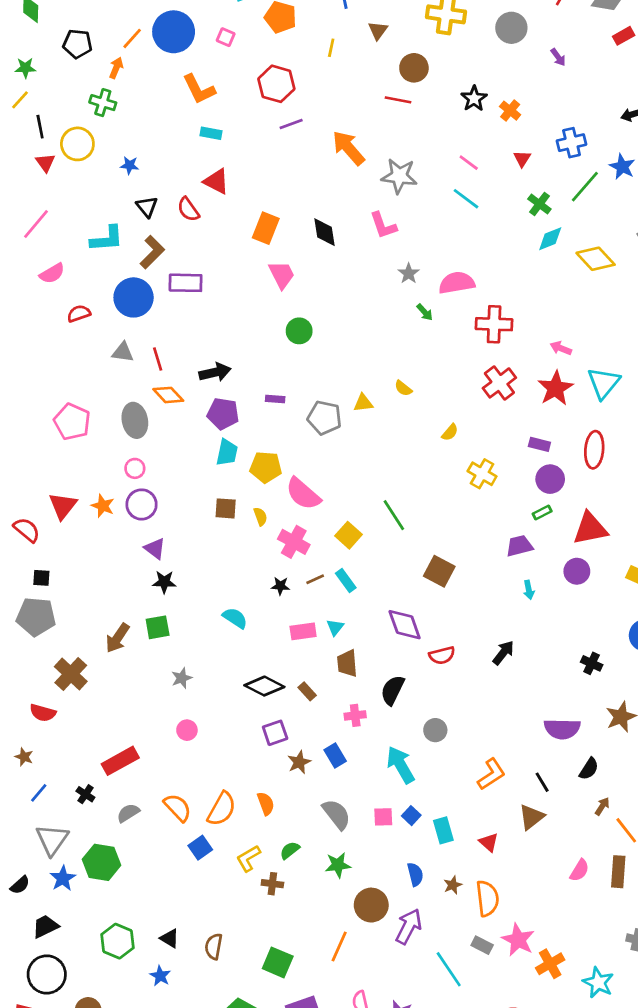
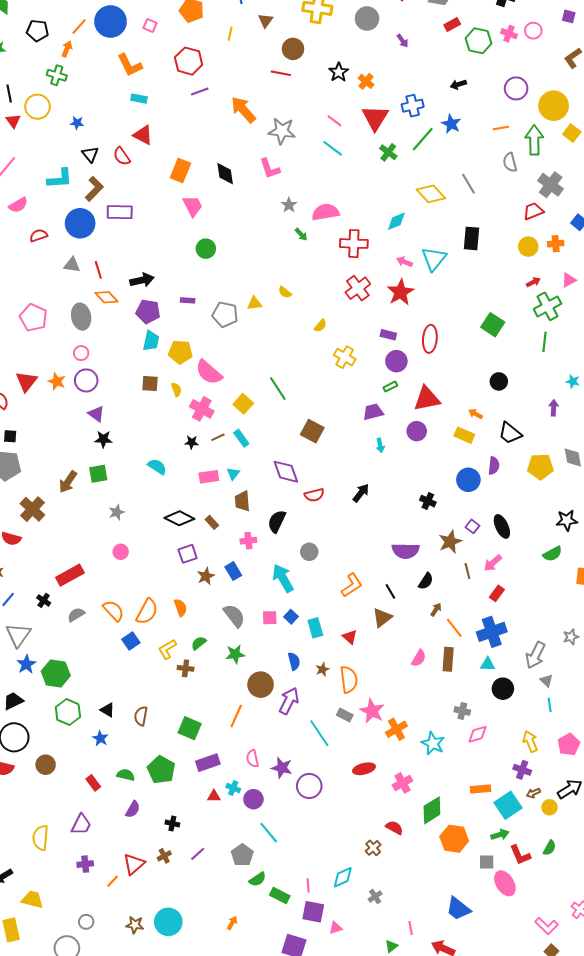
red triangle: (522, 159) -> (375, 118), size x2.0
cyan diamond: (550, 239) -> (396, 221), moved
cyan triangle: (604, 383) -> (434, 259), moved
green hexagon: (101, 862) -> (56, 673), moved

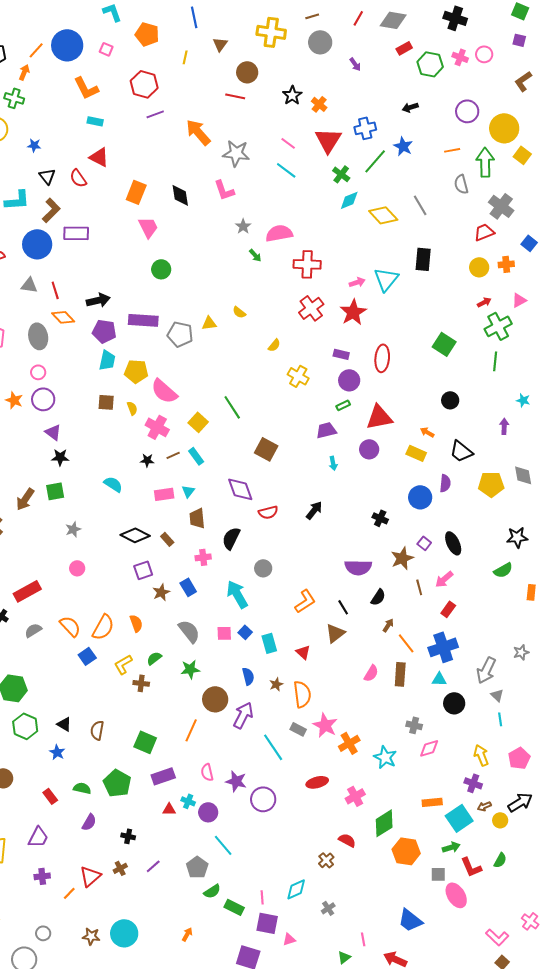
cyan diamond: (396, 221) -> (349, 200), moved
pink arrow: (405, 262) -> (357, 282), turned 140
purple rectangle: (188, 300) -> (143, 320), size x2.0

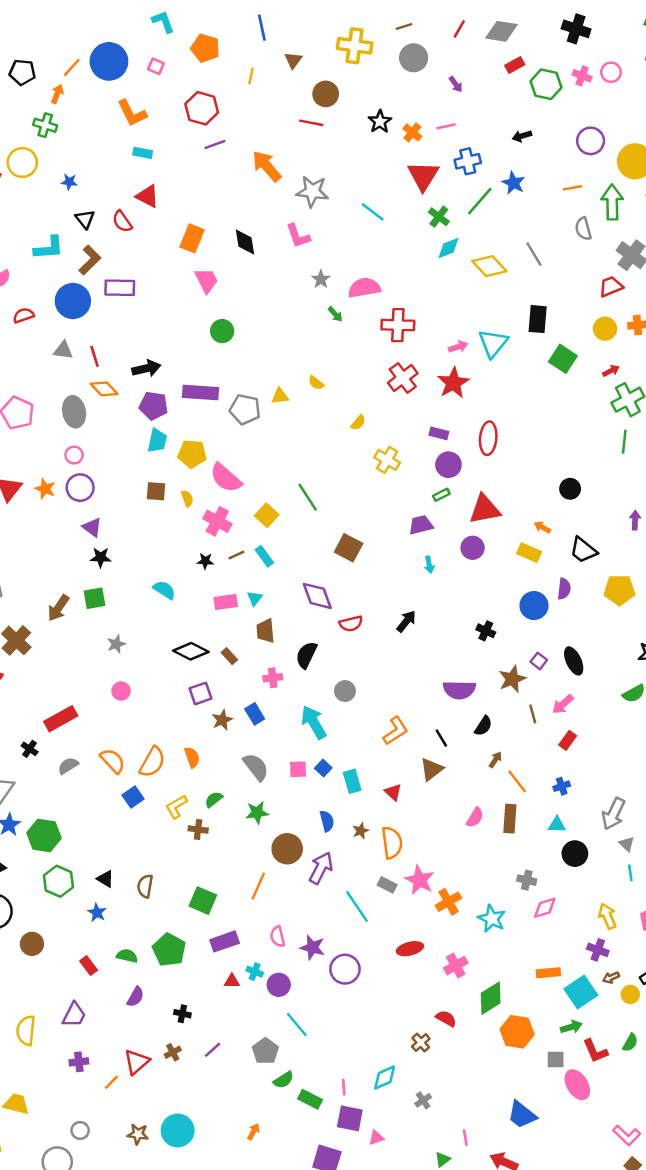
pink line: (288, 143) -> (446, 126), moved, turned -49
green square: (444, 344) -> (563, 359), moved
blue cross: (443, 647) -> (562, 786), size x0.5

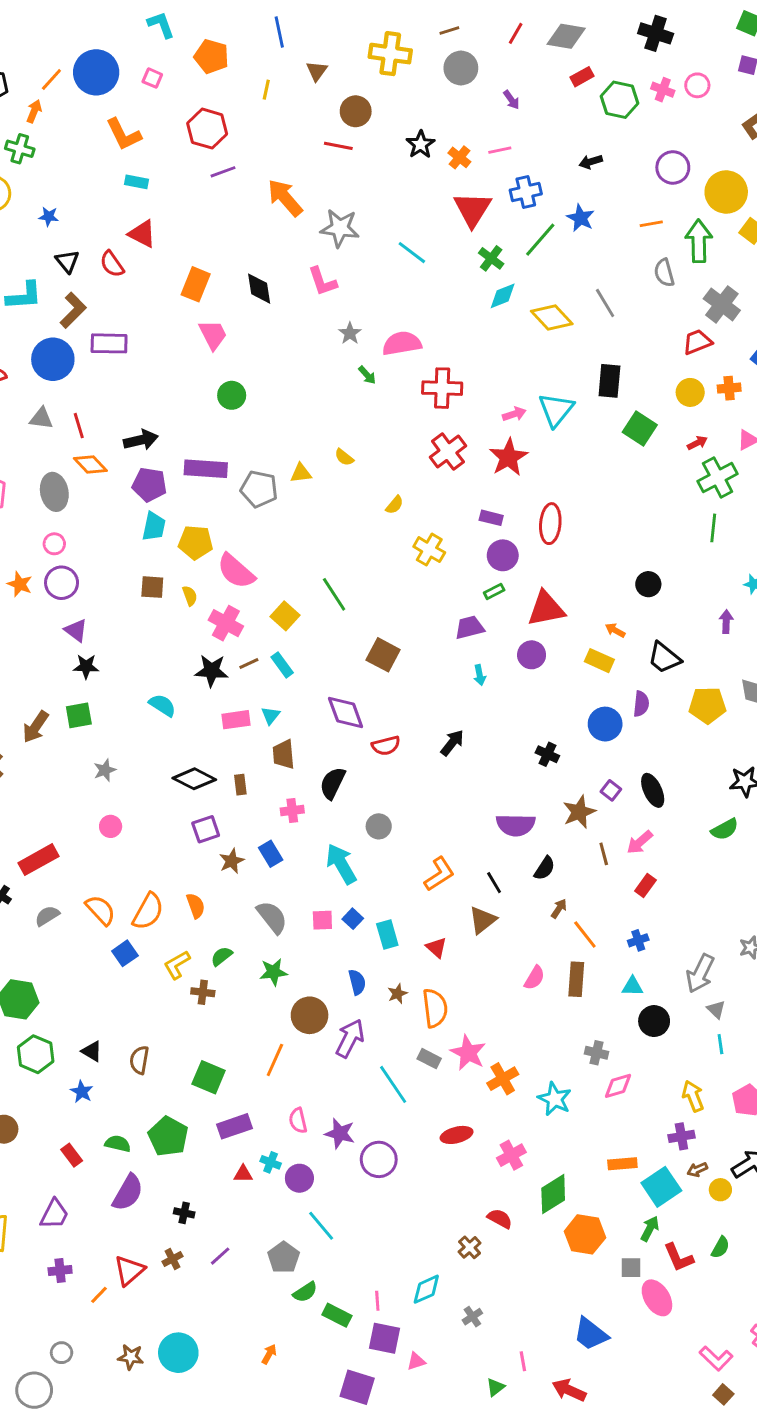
black star: (205, 561) -> (211, 671), size x1.6
brown rectangle: (229, 656) -> (240, 785), turned 35
purple cross: (598, 950) -> (681, 1136), turned -30
purple semicircle: (135, 997) -> (128, 1193), size x1.5
green arrow: (571, 1027) -> (650, 1229), turned -45

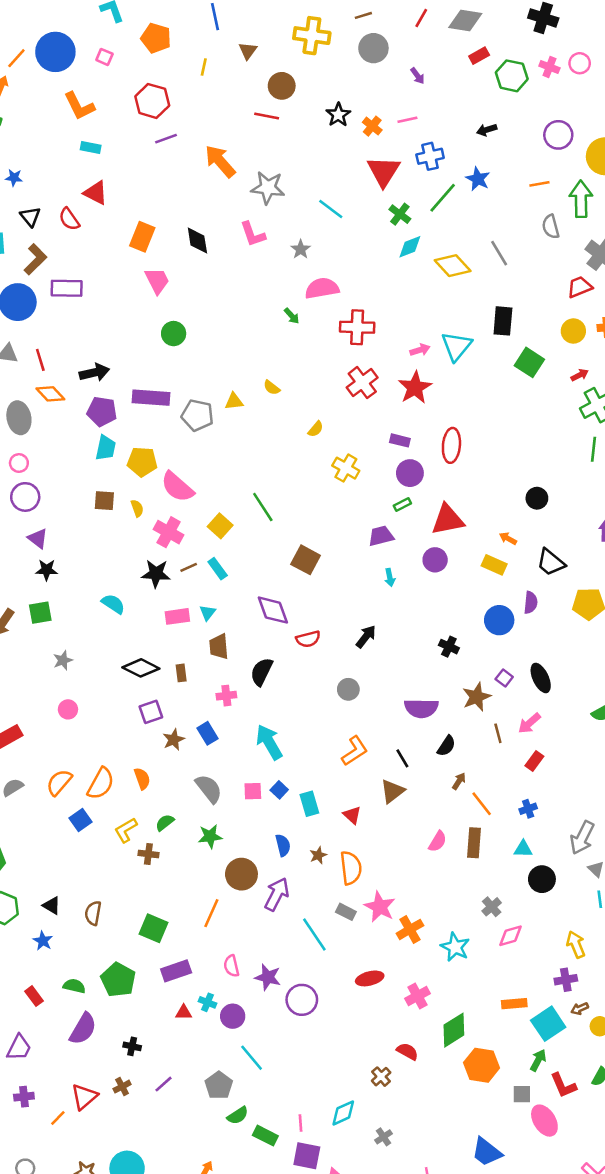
gray star: (350, 333) -> (301, 249), moved
gray circle: (379, 826) -> (348, 689), moved
orange semicircle: (100, 910) -> (59, 782), turned -96
gray cross: (596, 1053) -> (492, 907), turned 36

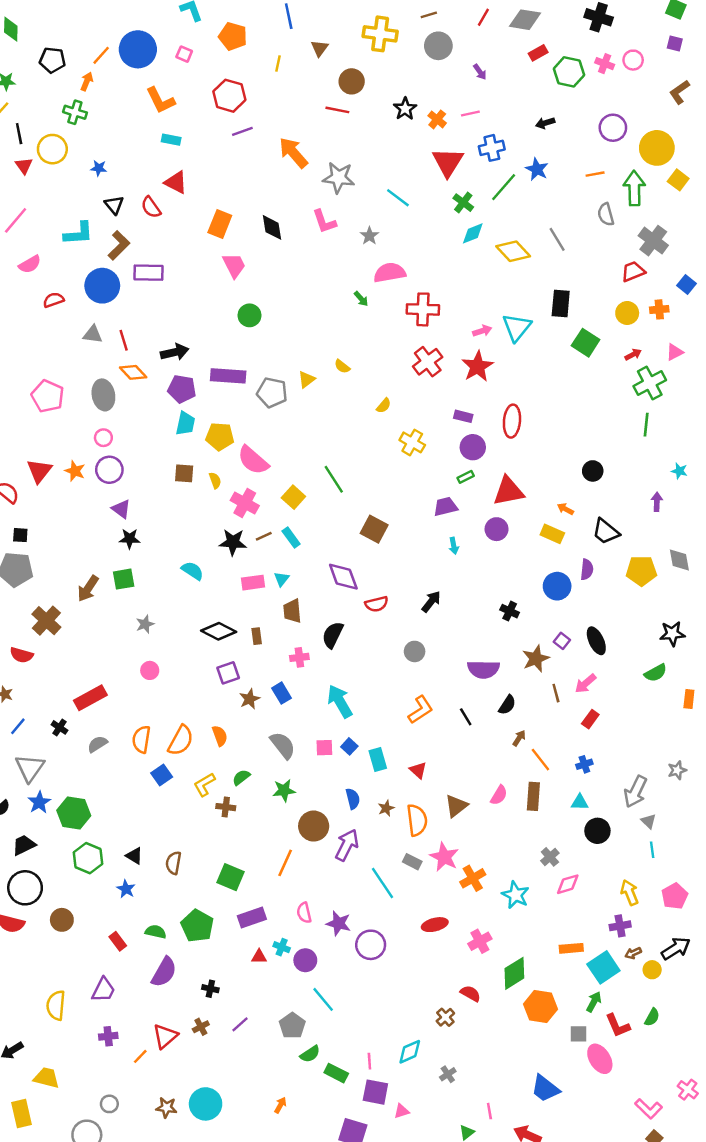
yellow triangle: (234, 401) -> (307, 379), turned -30
orange semicircle: (59, 782) -> (141, 739), turned -32
brown triangle: (392, 791) -> (456, 806), moved

